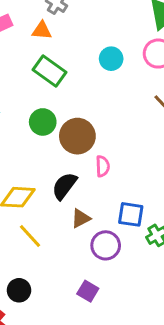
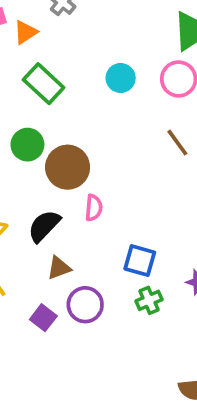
orange triangle: (42, 30) -> (25, 32), moved, turned -45
blue square: (131, 214) -> (140, 261), moved
purple square: (88, 291) -> (43, 318), moved

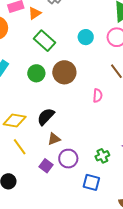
brown circle: (68, 167) -> (64, 72), moved
pink semicircle: (94, 208) -> (98, 96), moved
blue square: (140, 261) -> (91, 182), moved

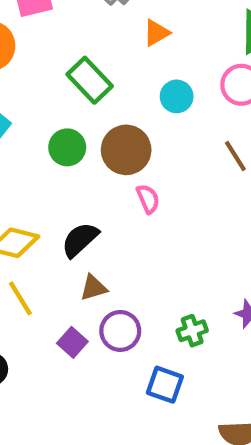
orange triangle: (35, 13) -> (156, 33), moved
cyan circle: (86, 37) -> (177, 96), moved
pink semicircle: (98, 96) -> (148, 199), moved, turned -32

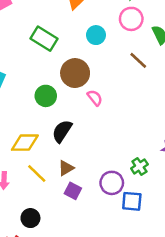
green circle: (67, 147) -> (46, 96), moved
brown triangle: (93, 288) -> (66, 168), moved
purple circle: (120, 331) -> (112, 183), moved

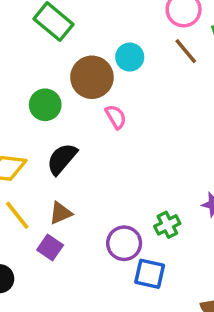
cyan circle: (96, 35) -> (130, 57), moved
brown line: (138, 60) -> (186, 51), moved
purple square: (73, 191) -> (50, 248), moved

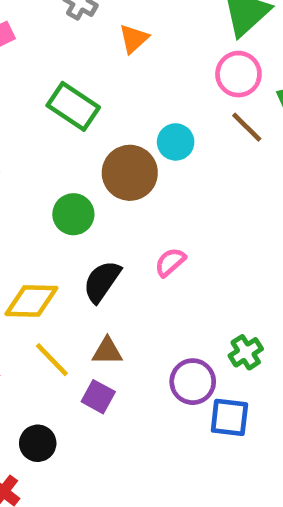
pink semicircle: (116, 117) -> (170, 262), moved, turned -95
brown triangle: (61, 213) -> (107, 351), turned 30

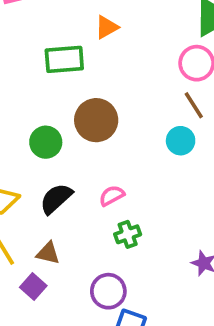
orange triangle: (134, 39) -> (107, 27), moved
green rectangle: (73, 106) -> (64, 59), turned -51
cyan circle: (176, 142) -> (181, 141), moved
green cross: (246, 352) -> (128, 234), moved

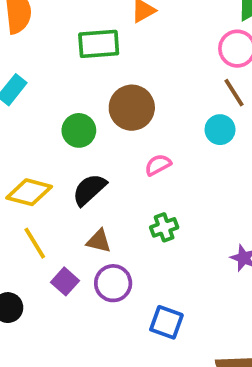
pink semicircle: (112, 196) -> (158, 165), moved
brown triangle: (48, 253) -> (99, 241), moved
purple circle: (108, 291) -> (113, 283), moved

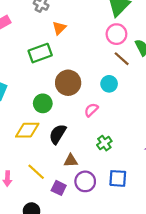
cyan circle: (220, 130) -> (109, 84), moved
yellow diamond: (29, 192) -> (27, 130), moved
blue square: (166, 322) -> (118, 178), moved

